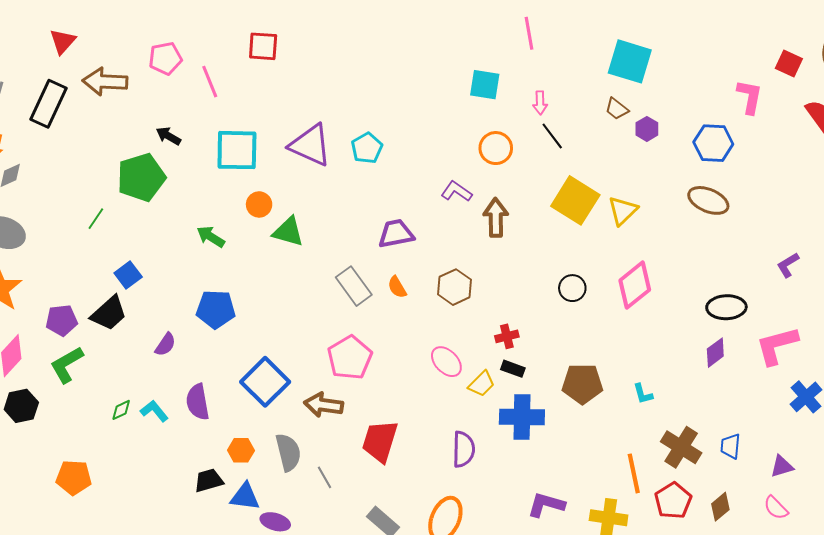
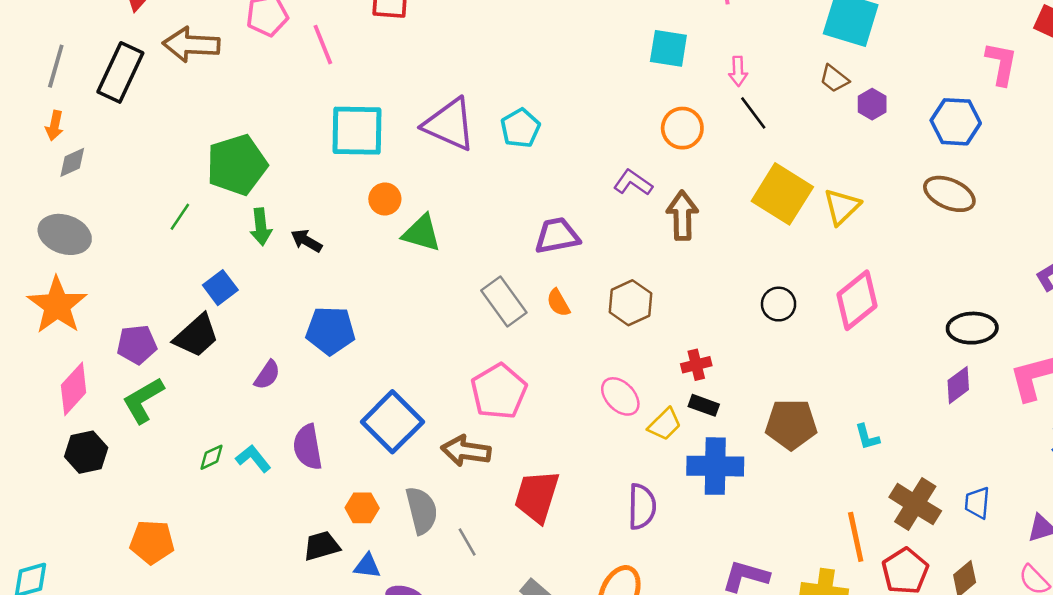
black arrow: (168, 136) -> (306, 241), moved
green arrow: (211, 237) -> (261, 227), moved, turned -128
blue triangle: (245, 497) -> (367, 566), size x0.7

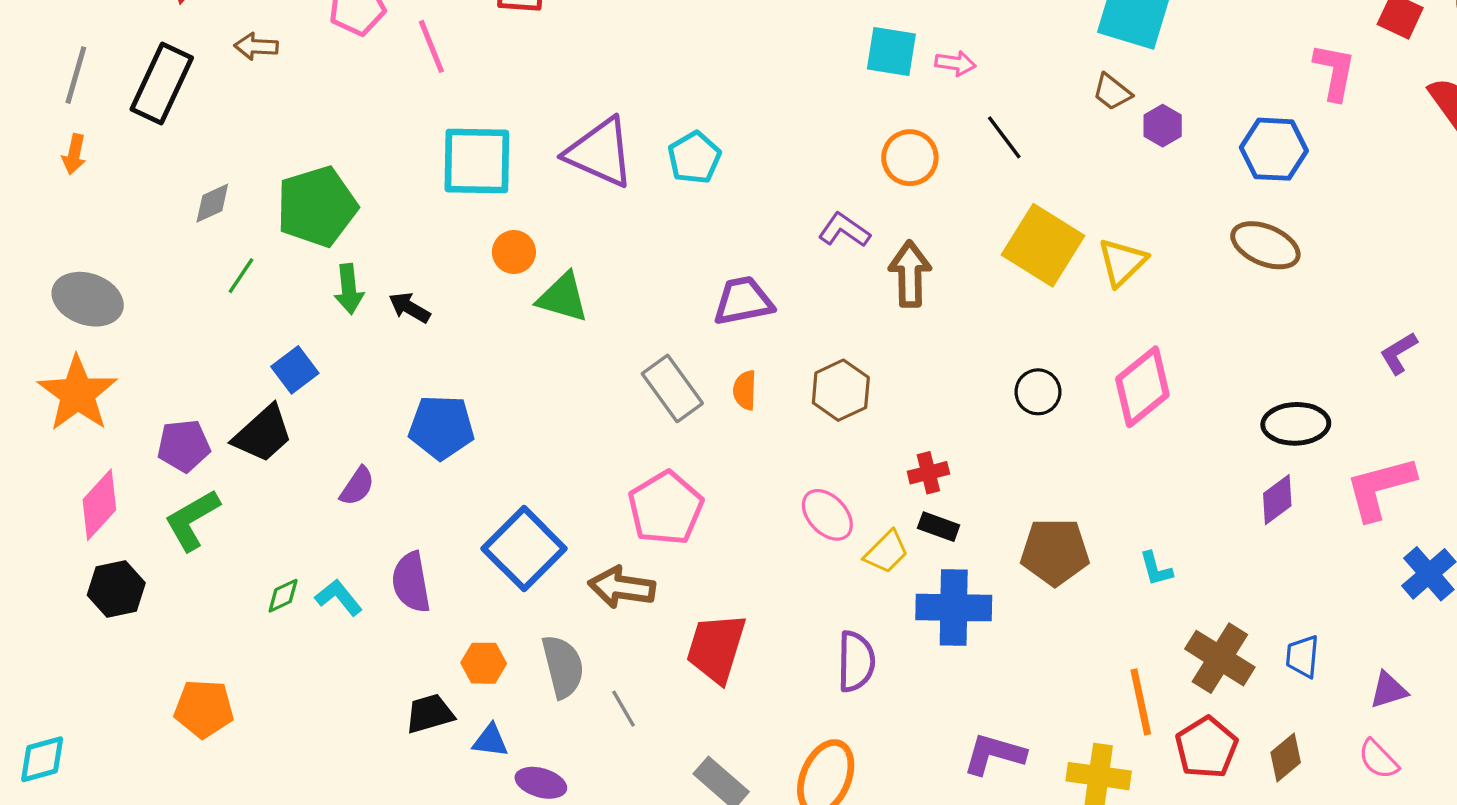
brown arrow: (191, 45) -> (256, 46), size x0.6
pink arrow: (738, 71) -> (955, 63), moved, turned -80
gray diamond: (72, 162) -> (212, 203), moved
orange semicircle: (558, 303) -> (745, 390), turned 32

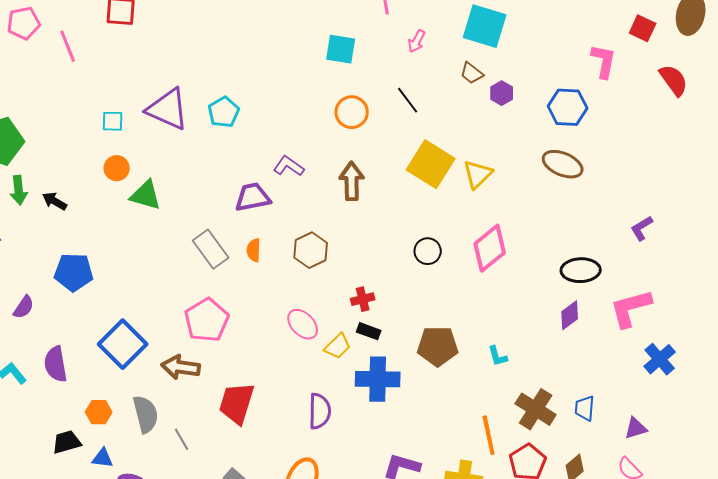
pink arrow: (955, 63) -> (417, 41), moved, turned 110
cyan square: (477, 161) -> (113, 121), moved, size x0.5
purple L-shape: (844, 230) -> (289, 166), moved

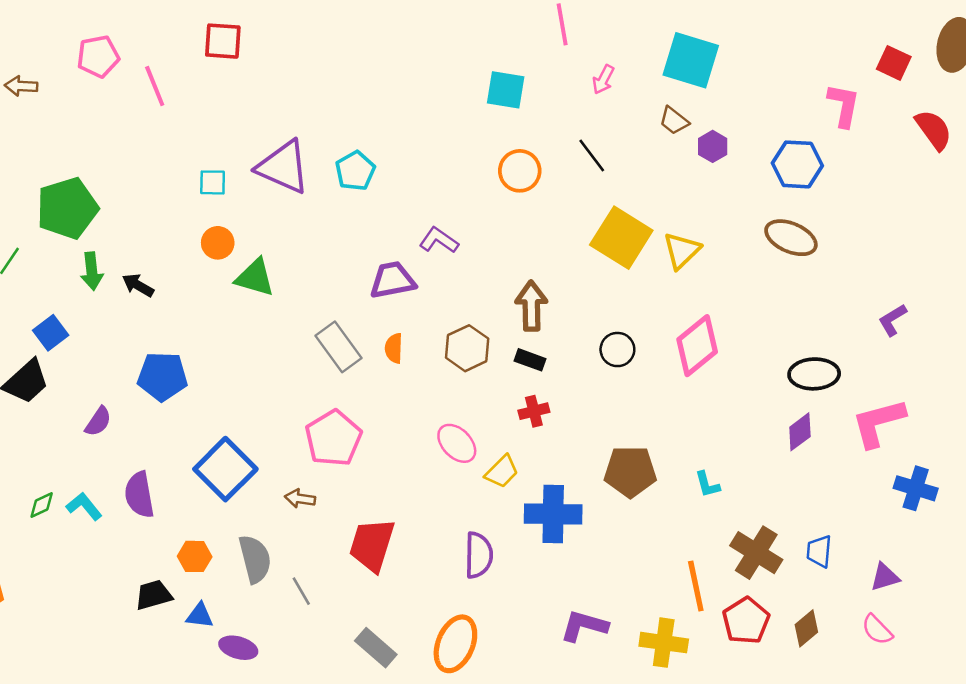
brown arrow: (352, 181) -> (531, 306), moved
black rectangle: (369, 331) -> (530, 360), moved
blue cross: (660, 359) -> (916, 488), turned -32
brown arrow: (181, 367) -> (300, 499), size x0.6

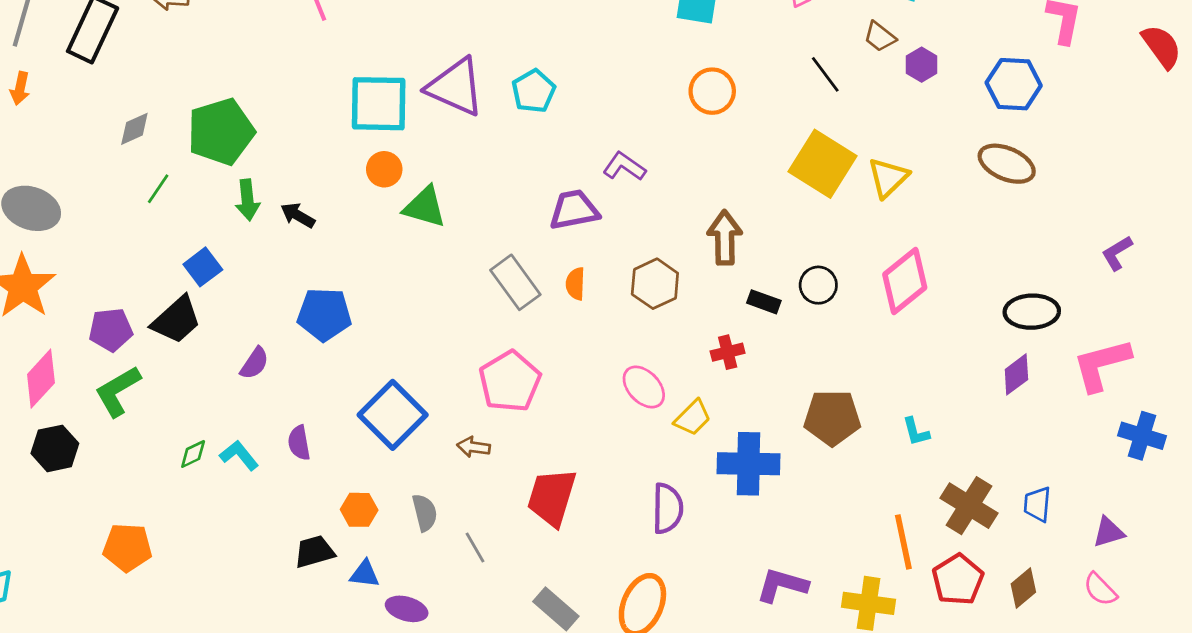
black line: (592, 155) -> (825, 74), moved
cyan square: (213, 182) -> (379, 104), size x2.0
black rectangle: (530, 360) -> (764, 302), moved
purple semicircle: (139, 495) -> (299, 443), size x0.7
gray semicircle: (255, 559) -> (425, 513), size x0.7

